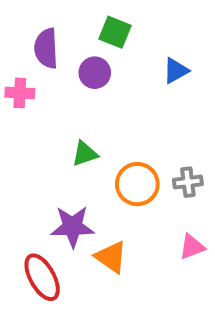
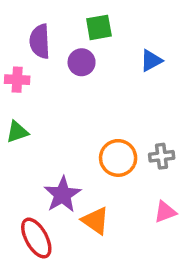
green square: (115, 32) -> (99, 27), turned -32
green triangle: (85, 154) -> (17, 132), moved
purple star: (72, 227) -> (62, 195), turned -30

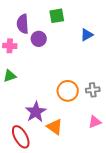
purple circle: (82, 62) -> (39, 39), moved

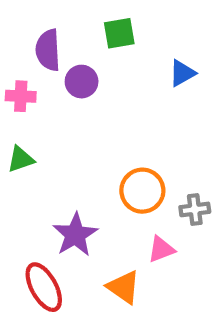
gray cross: (93, 90) -> (195, 209), moved
pink triangle: (95, 122) -> (161, 249), moved
orange triangle: (55, 127) -> (123, 287), moved

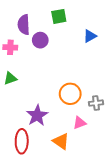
red ellipse: (44, 287) -> (22, 141), turned 30

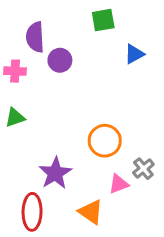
green square: (59, 16) -> (103, 20), moved
gray cross: (96, 103) -> (143, 169), moved, turned -32

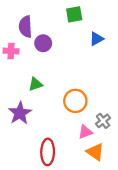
green triangle: (15, 117) -> (35, 84), moved
purple star: (55, 173) -> (20, 113), moved
red ellipse: (32, 212) -> (48, 152), moved
orange triangle: (91, 212) -> (95, 152), moved

